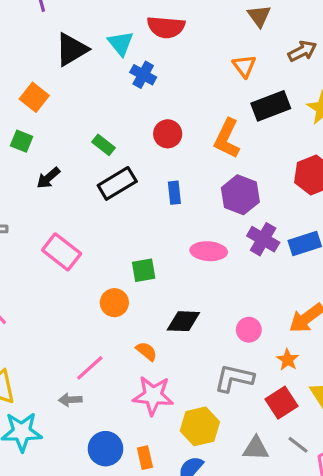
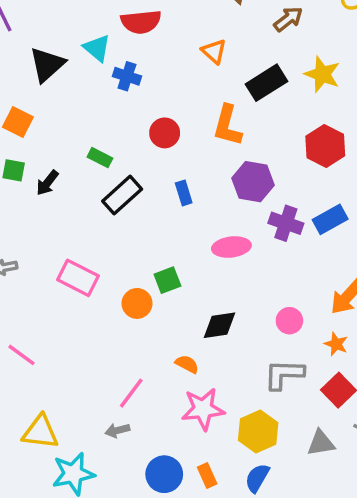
orange triangle: (244, 66) -> (214, 51), moved
black arrow: (48, 178) -> (47, 183), moved
orange circle: (114, 303) -> (137, 303), moved

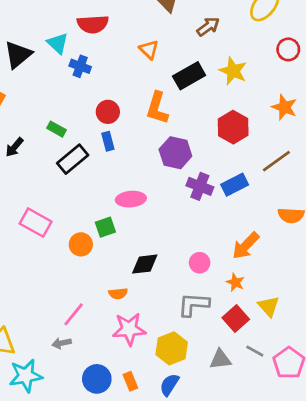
blue rectangle: (184, 193) -> (108, 141), moved
pink ellipse: (231, 247) -> (131, 199), moved
orange semicircle: (187, 364) -> (118, 293), turned 144

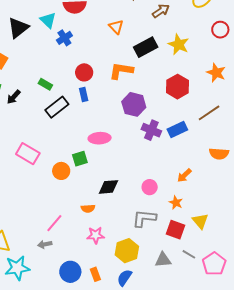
blue cross: (80, 66) -> (64, 38), turned 35
orange L-shape: (157, 108) -> (121, 71), turned 80
orange arrow: (246, 246) -> (184, 175), size x0.7
red square: (236, 319) -> (175, 230), turned -30
pink star: (129, 329) -> (96, 235), size x0.7

